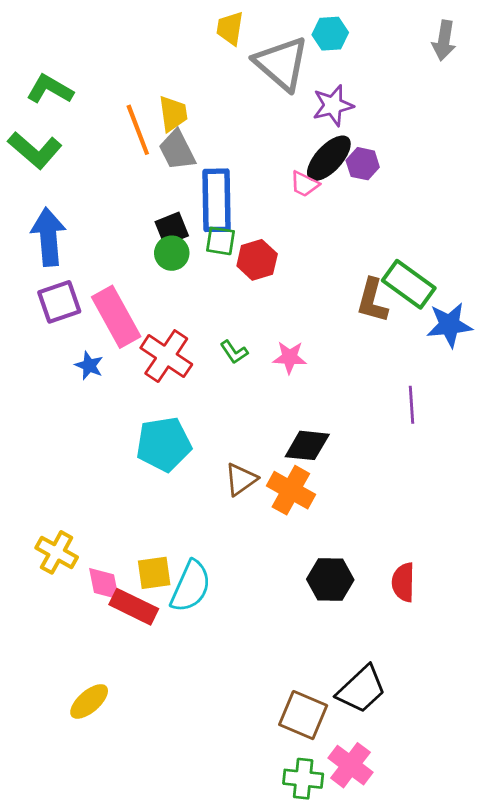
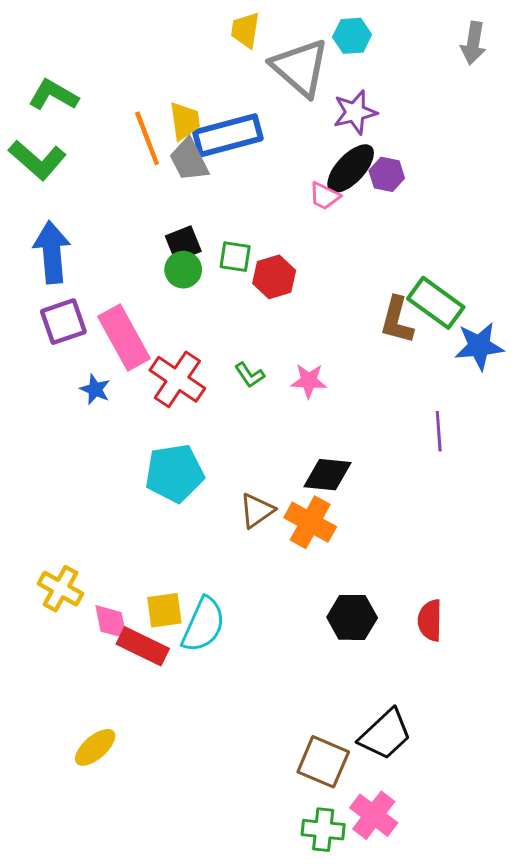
blue rectangle: (216, 200) -> (228, 135), moved, turned 76

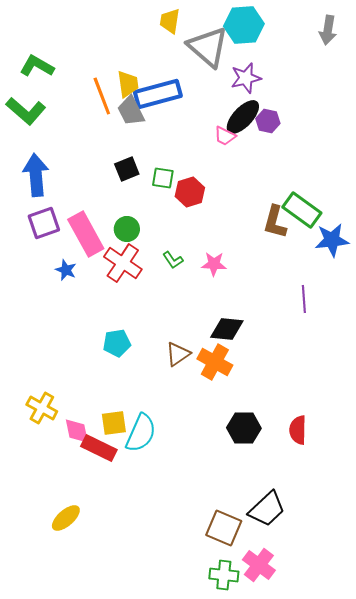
cyan hexagon: (352, 36) -> (244, 25), size x1.5
green circle: (183, 270) -> (127, 229), moved
cyan pentagon: (175, 473) -> (117, 343), moved, size x0.7

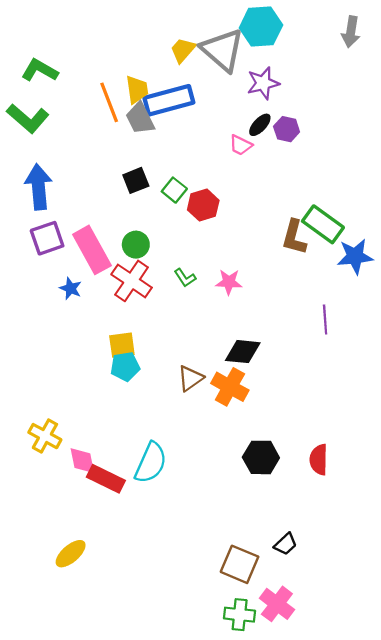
yellow trapezoid: (170, 21) -> (183, 50), moved, turned 32
black ellipse: (243, 117) -> (260, 125), size x0.6
green square: (163, 178) -> (174, 190), turned 30
yellow square: (114, 423) -> (122, 345), moved
black trapezoid: (267, 509) -> (286, 544), size x0.6

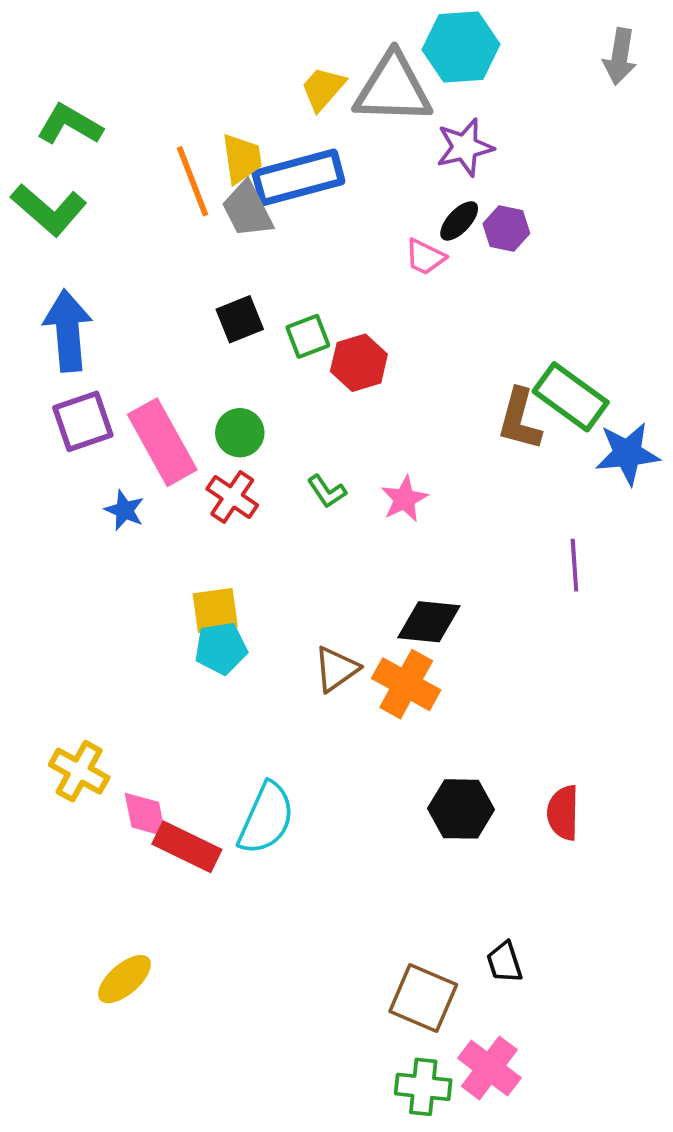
gray triangle: (222, 50) -> (393, 89), turned -39
green square: (174, 190) -> (308, 336), turned 30
red cross: (132, 281) -> (232, 497), size x0.7
pink star: (229, 282) -> (404, 499), turned -30
black trapezoid: (286, 544) -> (505, 962), turned 115

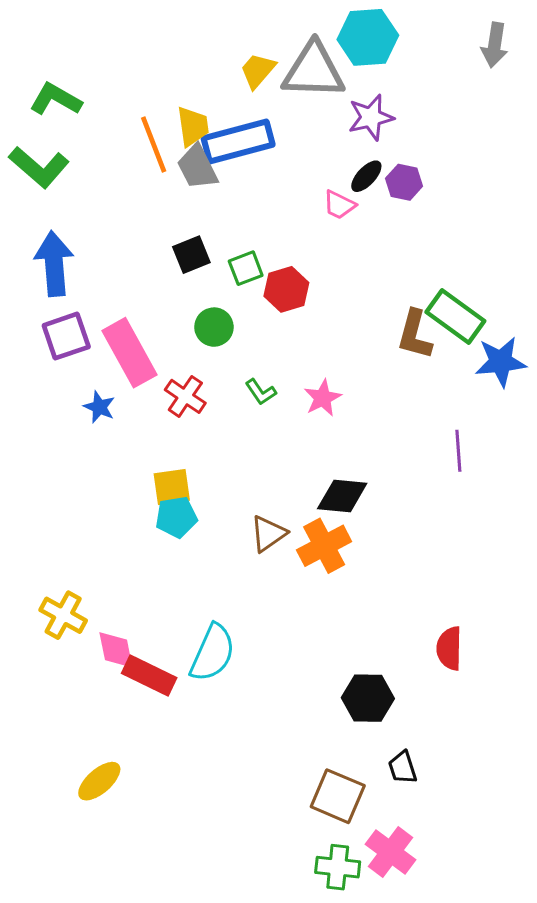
green circle: (240, 433) -> (214, 327), moved
orange cross: (406, 684) -> (324, 546), turned 33
black hexagon: (461, 809) -> (368, 698), moved

